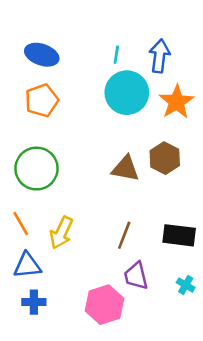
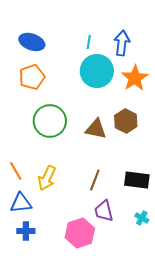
green circle: (37, 169) -> (50, 121), moved

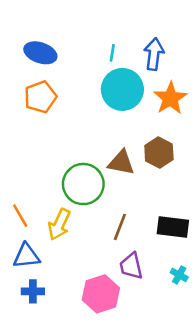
green circle: (50, 121) -> (83, 184), moved

